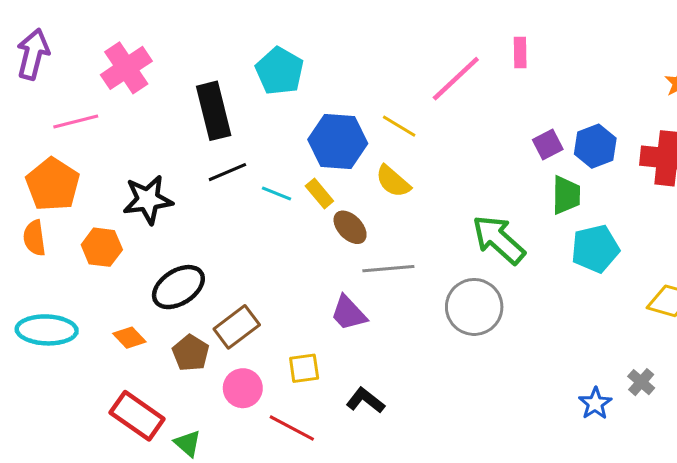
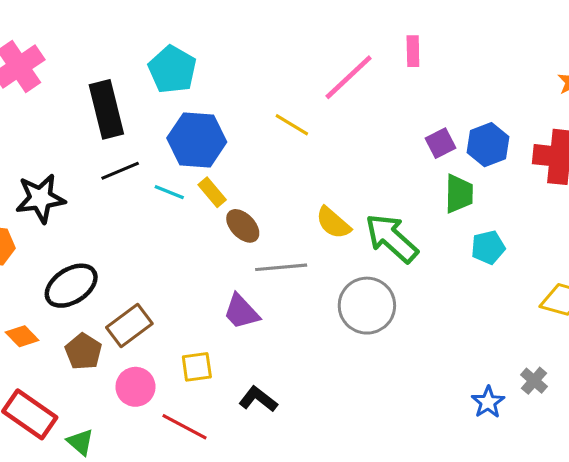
blue hexagon: (338, 141) -> (197, 140), moved
yellow semicircle: (393, 181) -> (333, 223), moved
cyan pentagon: (595, 249) -> (488, 247), size x0.7

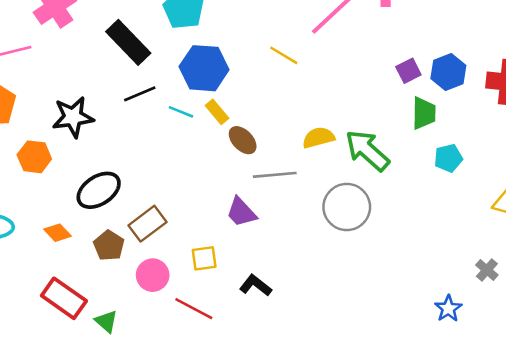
black rectangle: (106, 109) -> (128, 42), turned -30
yellow semicircle: (333, 223) -> (318, 138), turned 124
blue star: (488, 402) -> (448, 309), moved

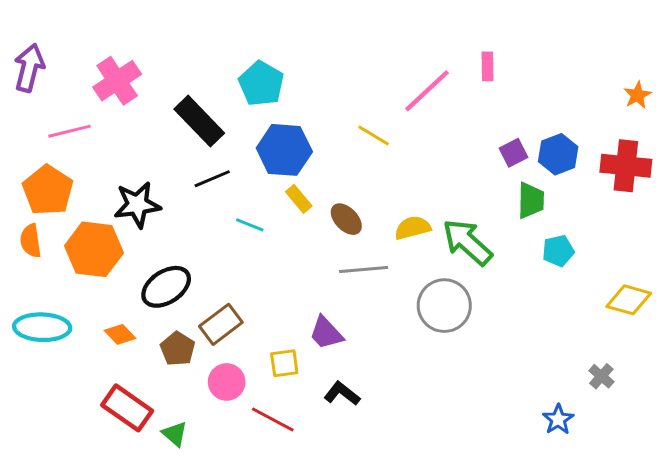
cyan line: (181, 112) -> (250, 225), moved
brown ellipse: (243, 140) -> (346, 219), moved
orange hexagon: (34, 157) -> (94, 249), size x1.5
purple trapezoid: (241, 212) -> (326, 333), moved

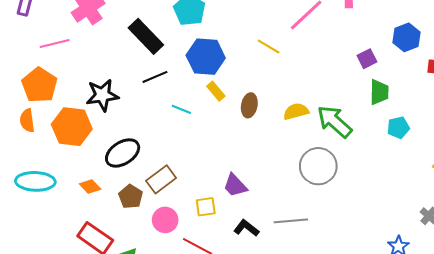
blue hexagon: (558, 154) -> (406, 37), moved
brown ellipse: (346, 219) -> (249, 105), turned 55
gray line: (364, 270) -> (291, 221), moved

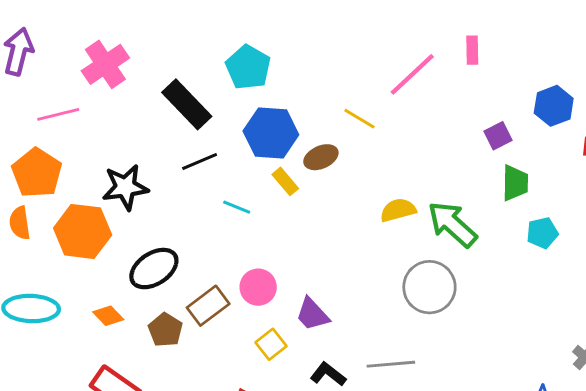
brown ellipse: (249, 105) -> (321, 157), moved, turned 55
yellow square: (206, 207) -> (271, 344), turned -30
pink circle: (165, 220) -> (258, 287), moved

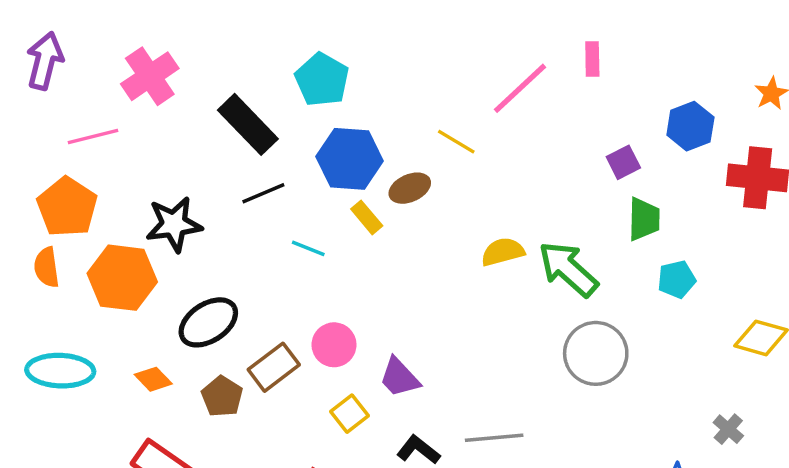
gray circle: (429, 287) -> (596, 353), moved

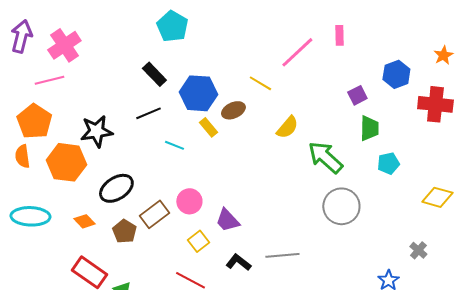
pink cross: (150, 76) -> (64, 45), moved
cyan pentagon: (322, 80) -> (172, 26), moved
black rectangle: (248, 124) -> (154, 74), moved, size x0.7
yellow semicircle: (503, 252) -> (287, 127), moved, turned 145

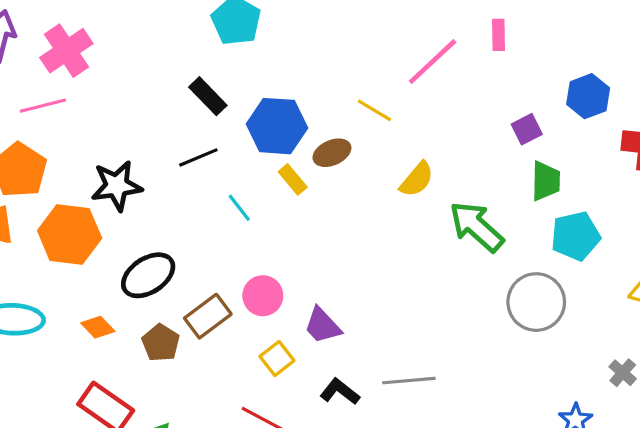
cyan line: (174, 145) -> (239, 208), turned 30
cyan pentagon: (388, 163) -> (576, 236), size x1.4
gray circle: (341, 206) -> (536, 302), moved

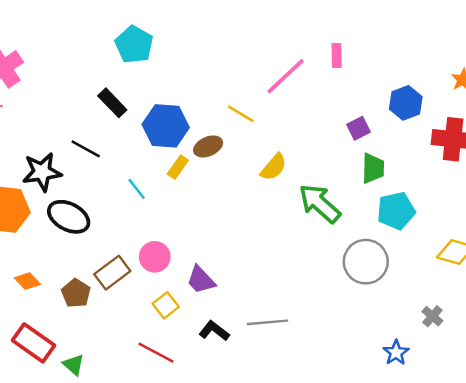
black line: (198, 157) -> (86, 149), moved, turned 52
yellow rectangle: (293, 179) -> (178, 167), turned 75
black ellipse: (148, 275) -> (69, 217), moved, turned 60

